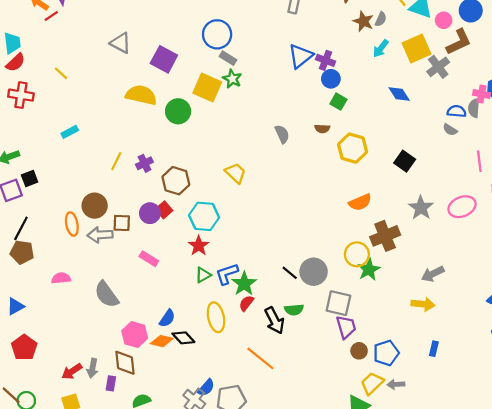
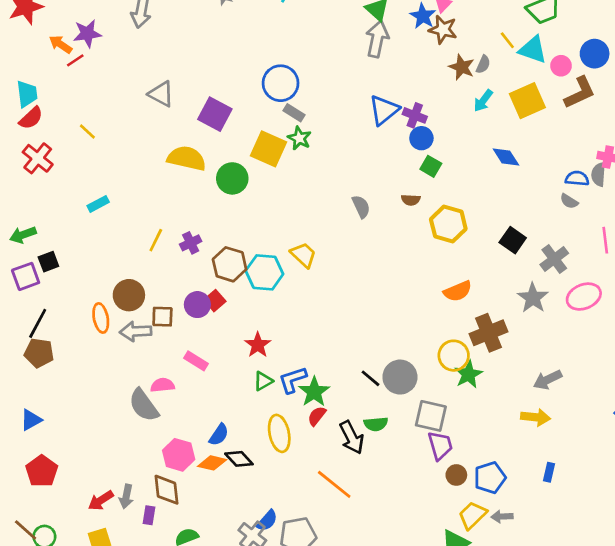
gray cross: (438, 67) -> (554, 259), moved
red cross: (21, 95) -> (38, 158), turned 30
cyan hexagon: (204, 216) -> (264, 272), moved
pink semicircle: (61, 278) -> (162, 385), moved

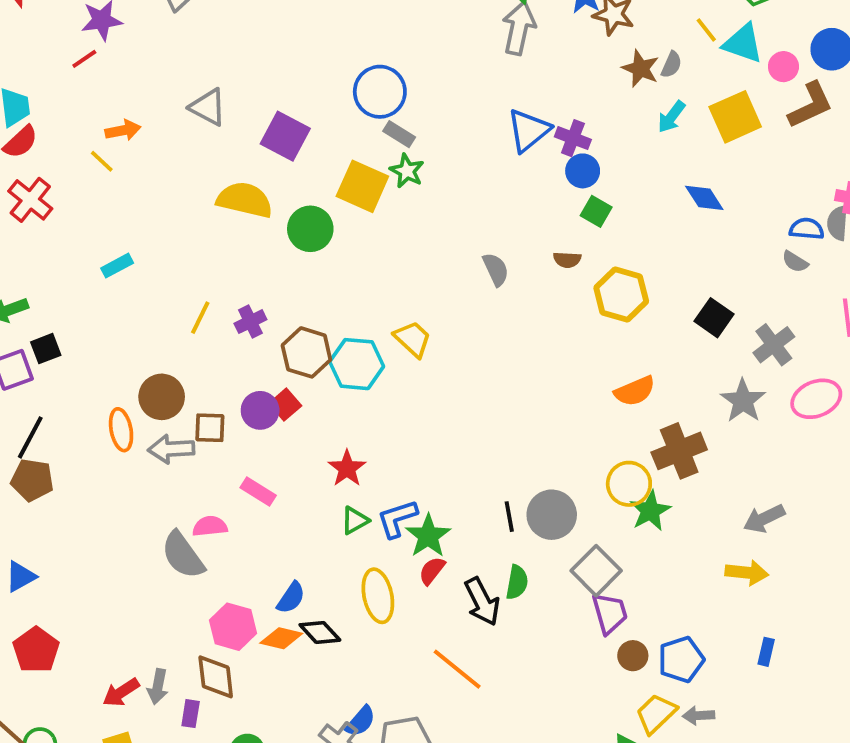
orange arrow: (61, 44) -> (123, 130), moved, turned 135
black line: (370, 378) -> (509, 517), turned 40
gray square: (431, 416) -> (596, 571), turned 32
green semicircle: (376, 424) -> (517, 582), turned -75

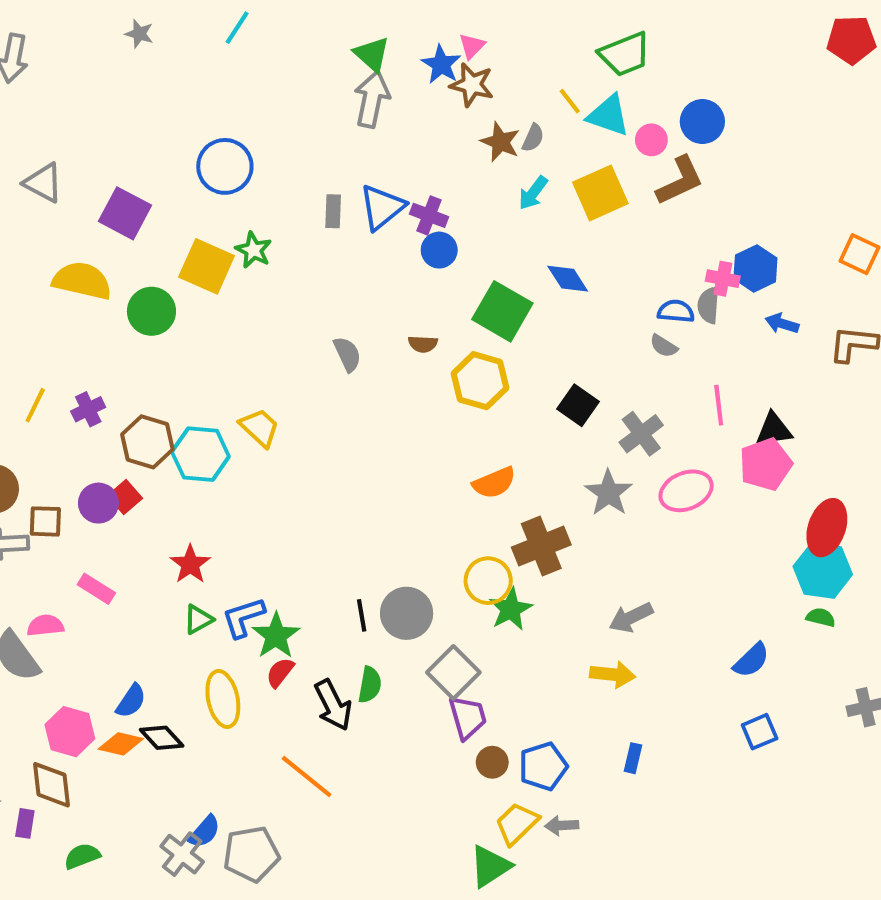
gray rectangle: (399, 134) -> (333, 211), moved, turned 60
green square: (596, 211) -> (502, 311), moved, size x1.8

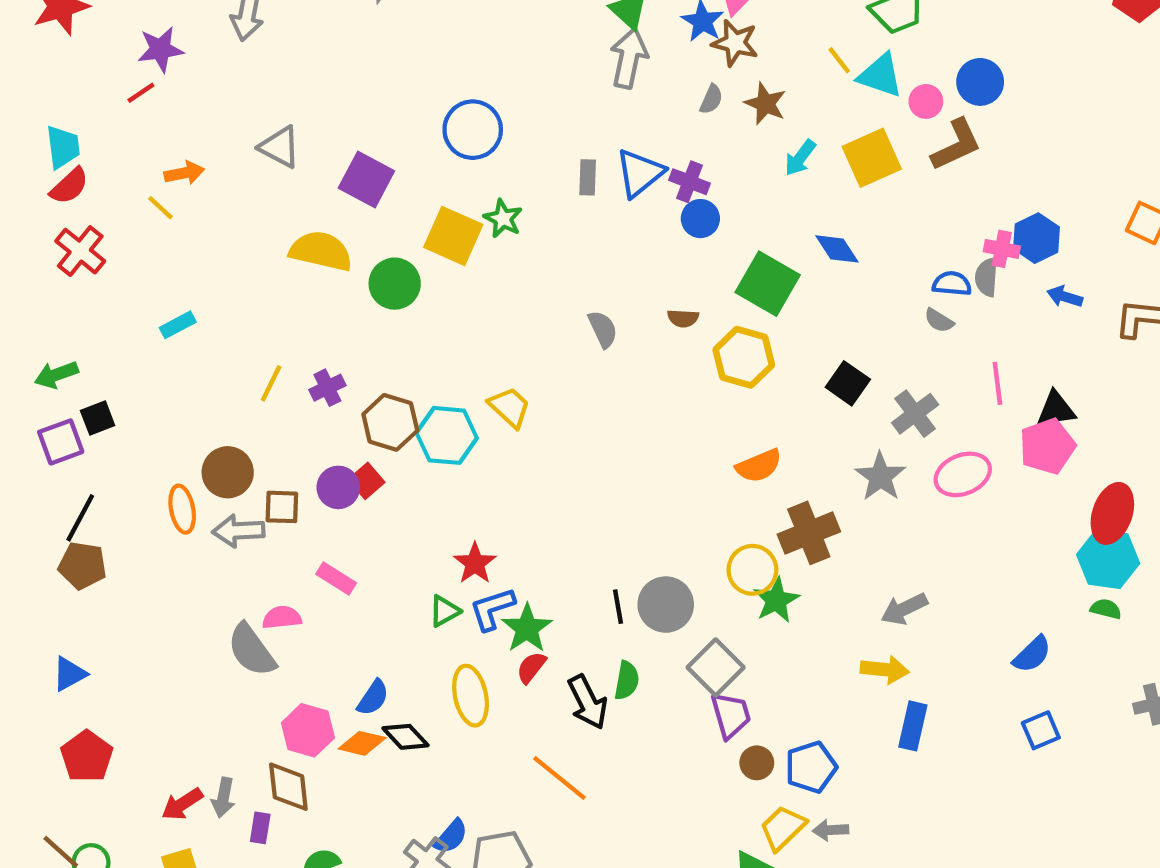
gray semicircle: (533, 138) -> (711, 99), moved
red star: (190, 564) -> (475, 563), moved
blue rectangle: (633, 758) -> (913, 726), moved, size x1.5

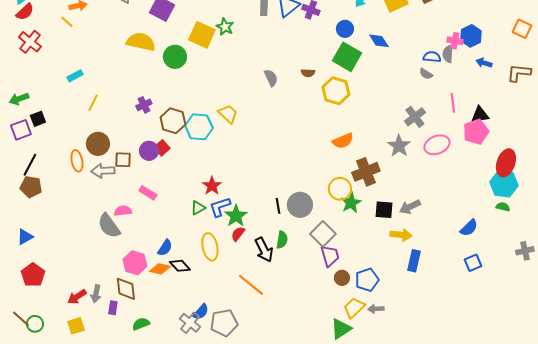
blue circle: (700, 219) -> (345, 29), moved
yellow line: (271, 383) -> (93, 103), moved
black square: (848, 383) -> (384, 210), moved, turned -30

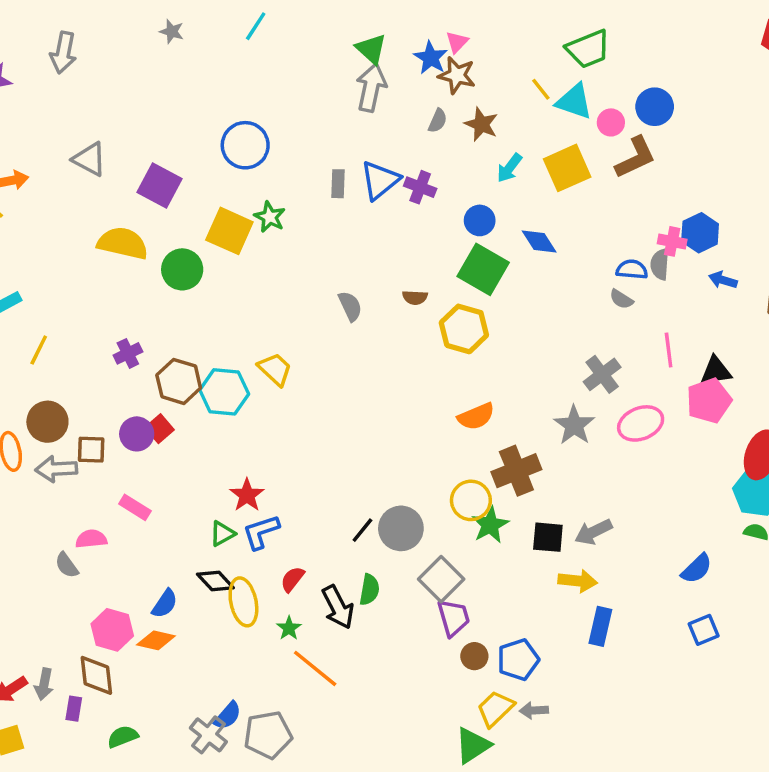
black line: (278, 206) -> (362, 530), turned 49
green star: (236, 216) -> (289, 628), moved, size x0.6
gray semicircle: (109, 226) -> (67, 565), size x0.6
black diamond: (180, 266) -> (215, 581), moved

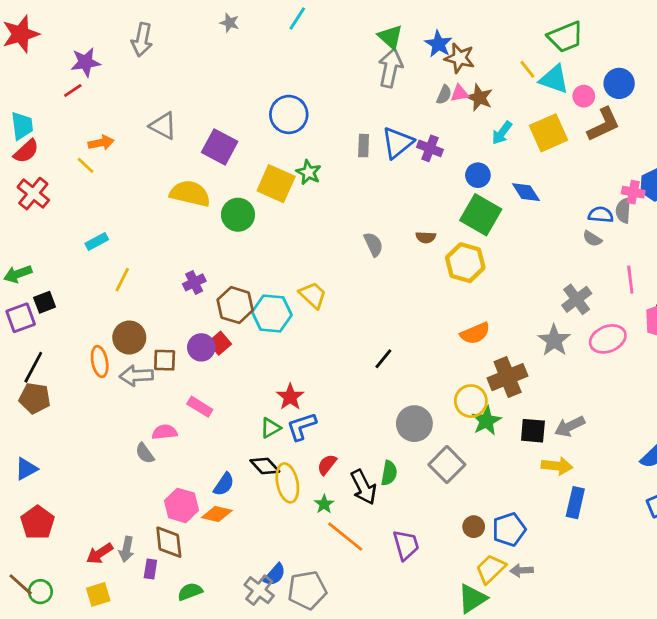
pink triangle: (457, 42) -> (460, 93), moved, turned 36
black line: (362, 530) -> (383, 359), moved
purple trapezoid: (453, 618) -> (406, 545), moved

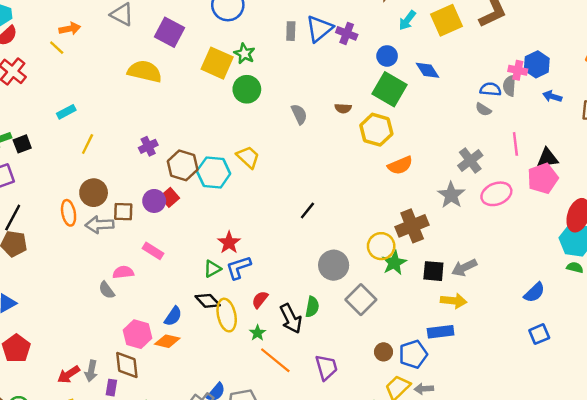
green circle: (238, 215) -> (247, 89), moved
black square: (45, 302) -> (22, 144), moved
orange semicircle: (475, 333) -> (400, 165), moved
blue rectangle: (575, 503) -> (441, 332), moved, turned 70

